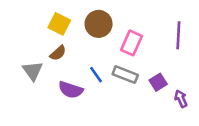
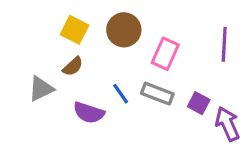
gray triangle: (33, 71) -> (41, 89), turned 40
purple square: (158, 82) -> (199, 103), turned -30
purple arrow: (181, 99) -> (227, 124), size x1.5

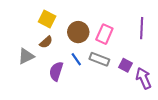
brown circle: (124, 30) -> (78, 32), moved
purple semicircle: (89, 113) -> (56, 71), turned 90

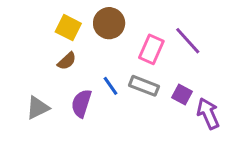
purple line: (142, 28) -> (188, 41), moved, turned -45
brown circle: (78, 32) -> (109, 23), moved
gray triangle: (26, 56) -> (38, 108), moved

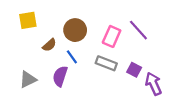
brown circle: (109, 23) -> (75, 30), moved
yellow square: (68, 28) -> (28, 20), moved, turned -36
blue line: (111, 86) -> (72, 57), moved

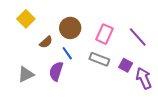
yellow square: (28, 20) -> (26, 19), turned -36
purple line: (138, 30) -> (138, 37), moved

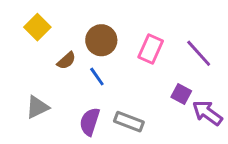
gray rectangle: (99, 59) -> (129, 122), moved
purple semicircle: (56, 71) -> (90, 122), moved
purple arrow: (144, 78) -> (207, 113), turned -30

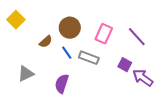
yellow square: (37, 27) -> (16, 20), moved
gray rectangle: (129, 122) -> (89, 58), moved

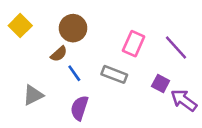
brown circle: (70, 28) -> (73, 28), moved
blue line: (67, 53) -> (74, 73), moved

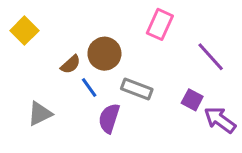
brown circle: (73, 28) -> (104, 54), moved
pink rectangle: (134, 44) -> (160, 24), moved
purple semicircle: (79, 108) -> (109, 118), moved

